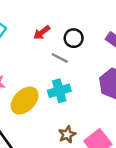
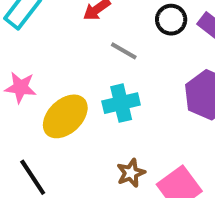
black circle: (74, 38) -> (171, 20), moved

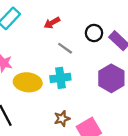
yellow ellipse: (65, 116) -> (28, 82), turned 44

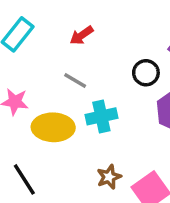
black circle: (94, 33) -> (146, 73), moved
gray line: (65, 48) -> (75, 80), moved

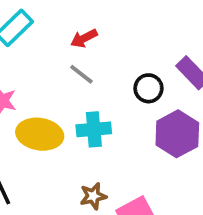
gray line: (75, 80) -> (81, 74), moved

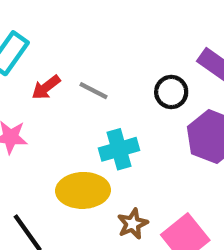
red arrow: (84, 38) -> (46, 87), moved
yellow ellipse: (40, 134) -> (83, 190), moved

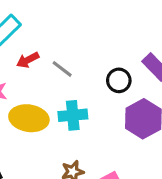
yellow ellipse: (83, 190) -> (29, 118), moved

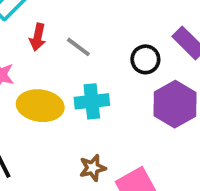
red arrow: (28, 60) -> (38, 37), turned -50

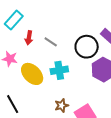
black circle: (145, 59) -> (87, 47), size x1.5
yellow ellipse: (40, 106) -> (32, 74), turned 40

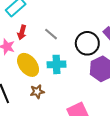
red arrow: (29, 38) -> (22, 32), moved
brown star: (62, 105) -> (37, 92), moved

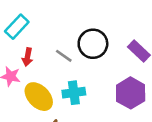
black circle: (87, 43) -> (93, 44), moved

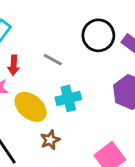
black circle: (93, 44) -> (98, 35), moved

